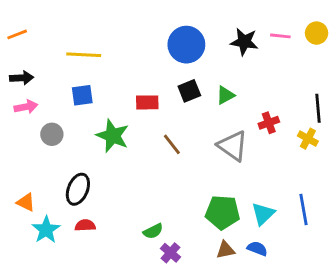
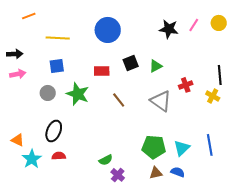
orange line: (17, 34) -> (29, 16), moved
pink line: (280, 36) -> (194, 25), turned -64
blue circle: (186, 45) -> (108, 30), moved
gray circle: (52, 134) -> (48, 93), moved

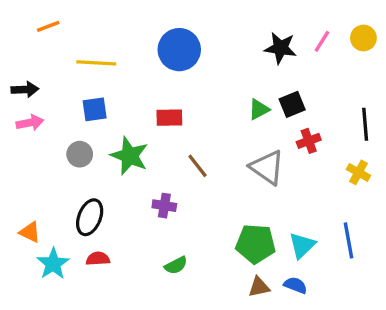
black square: (131, 63) -> (292, 104), moved
yellow cross: (213, 96) -> (358, 172), moved
purple cross: (118, 175) -> (164, 206), moved, turned -32

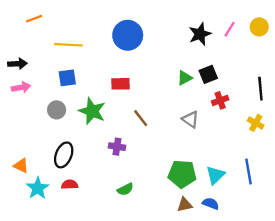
black star: (280, 48) -> (200, 34), turned -30
gray triangle: (267, 167) -> (190, 119), size x0.7

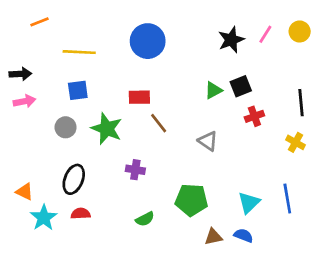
brown line: (141, 118) -> (159, 123), moved
gray triangle: (190, 119) -> (208, 141), moved
green pentagon: (182, 174) -> (191, 200), moved

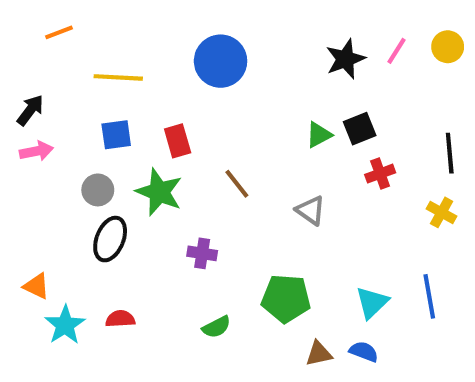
black arrow: (20, 74) -> (30, 110), turned -50
red rectangle: (139, 97) -> (178, 141), moved, turned 75
black ellipse: (74, 179) -> (110, 239), moved

